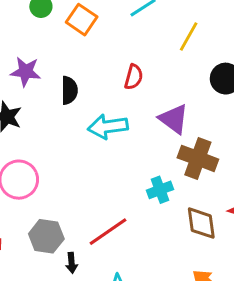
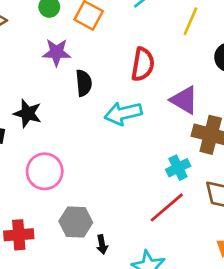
purple star: (26, 72) -> (57, 52), moved
red semicircle: (134, 77) -> (143, 64), size x1.4
red line: (108, 232) -> (167, 207), moved

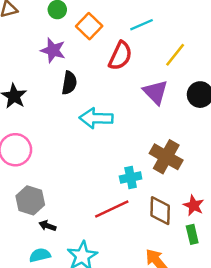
red semicircle: (143, 64) -> (120, 56), moved
purple triangle: (184, 100) -> (156, 92), moved
black arrow: (102, 245) -> (48, 226), turned 105

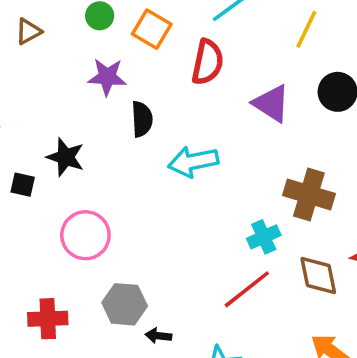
yellow line: (175, 55) -> (306, 29), moved

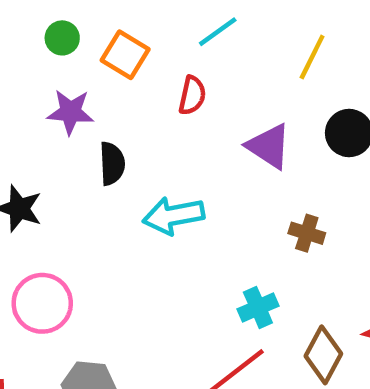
red semicircle: (208, 62) -> (192, 95), size x0.7
brown cross: (309, 194) -> (307, 233), moved, size x0.6
brown diamond: (318, 275) -> (323, 355), turned 39

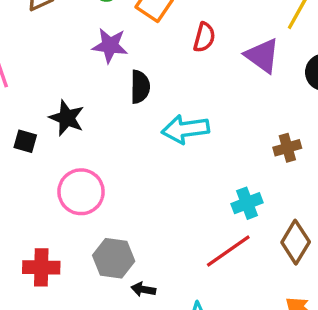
purple triangle: (269, 146) -> (262, 56), moved
brown cross: (307, 233) -> (287, 148), turned -36

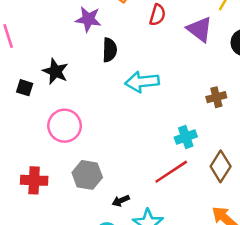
black arrow: (143, 289) -> (121, 201), moved, turned -35

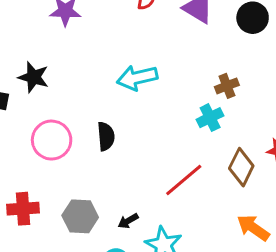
black semicircle: (110, 50) -> (106, 136), moved
cyan cross: (186, 137) -> (210, 118), moved
gray hexagon: (87, 175) -> (80, 216), moved

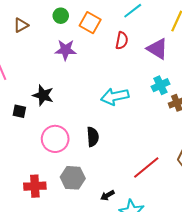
cyan cross: (210, 118) -> (160, 85), moved
gray hexagon: (80, 216) -> (73, 178), moved

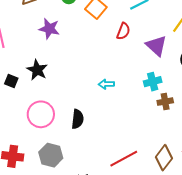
purple star: (66, 50) -> (49, 29), moved
cyan arrow: (115, 96) -> (106, 84), size x0.6

